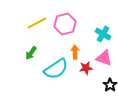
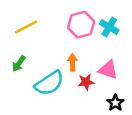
pink hexagon: (65, 24) -> (81, 25), moved
cyan cross: (103, 34) -> (109, 27), moved

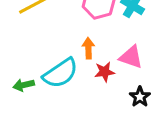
green arrow: (19, 64) -> (24, 85), moved, turned 42

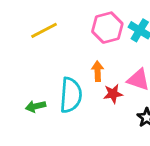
cyan semicircle: (60, 73) -> (71, 95), turned -52

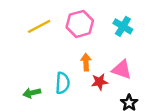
pink hexagon: (107, 28) -> (80, 24), moved
cyan semicircle: (71, 95) -> (63, 83), size x0.7

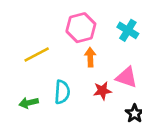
yellow line: (39, 26) -> (37, 54), moved
orange arrow: (86, 62) -> (90, 57), moved

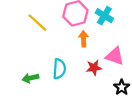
cyan cross: (128, 30) -> (104, 16), moved
yellow line: (37, 54) -> (37, 23), moved, turned 70

